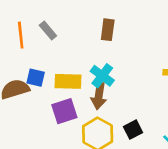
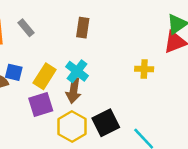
yellow rectangle: (68, 81) -> (45, 76), turned -60
black square: (133, 130) -> (106, 123), size x1.5

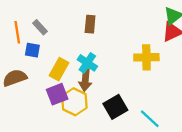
yellow cross: (144, 69) -> (146, 57), size x1.5
blue square: (14, 72) -> (32, 50), moved
yellow hexagon: (72, 126) -> (74, 102), moved

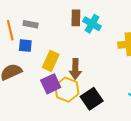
gray rectangle: (40, 27) -> (31, 24), turned -32
cyan cross: (87, 63) -> (92, 24), moved
black square: (115, 107) -> (92, 99), moved

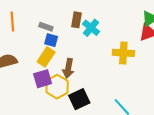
gray rectangle: (31, 24) -> (46, 27), moved
blue square: (25, 46) -> (51, 40), moved

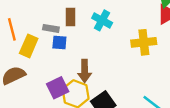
brown rectangle: (77, 20) -> (70, 17), moved
yellow rectangle: (46, 57) -> (29, 46), moved

